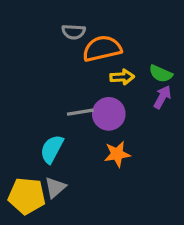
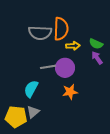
gray semicircle: (74, 32) -> (40, 33), moved, size x1.6
orange semicircle: (102, 49) -> (61, 29), turned 105
purple arrow: (162, 97) -> (97, 58), turned -64

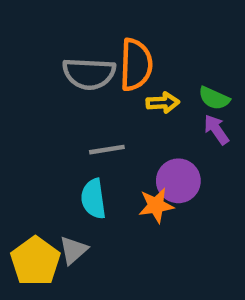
purple circle: (65, 68) -> (178, 181), moved
cyan semicircle: (31, 89) -> (93, 199), moved, turned -36
yellow pentagon: (16, 117) -> (35, 261), turned 30

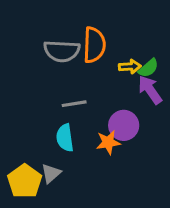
green semicircle: (214, 98) -> (148, 68), turned -65
yellow arrow: (163, 103) -> (130, 67), moved
purple arrow: (216, 129) -> (150, 90), size x1.4

